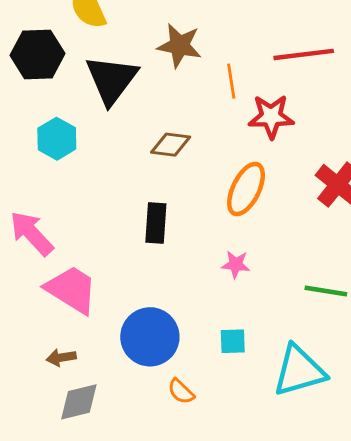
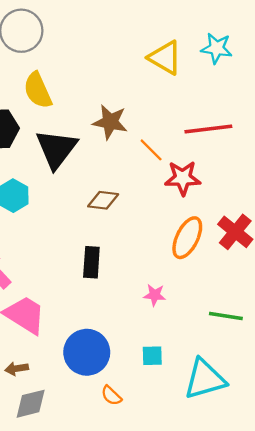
orange line: (231, 81) -> (151, 150), turned -36
orange ellipse: (246, 189) -> (187, 238), moved

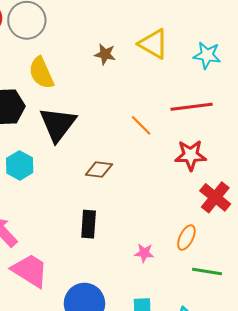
cyan star: (217, 48) -> (207, 55), moved
brown star: (110, 122) -> (105, 54), moved, size x0.7
red star: (183, 178) -> (191, 155), moved
orange ellipse: (187, 238) -> (186, 238), moved, size x0.7

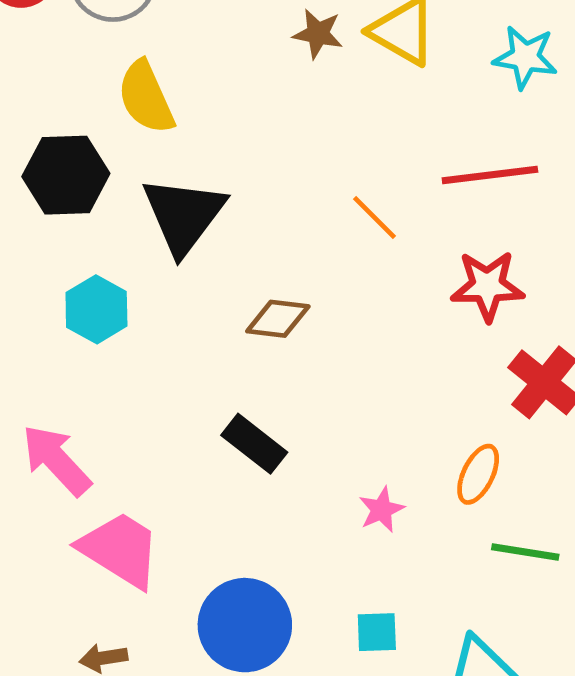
brown star: (105, 54) -> (318, 34), moved
black rectangle: (89, 224) -> (254, 444), turned -56
pink star: (144, 253) -> (382, 510), turned -30

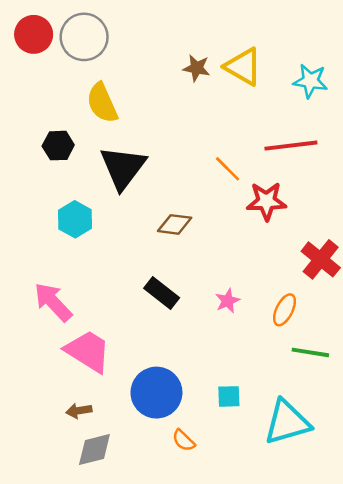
black hexagon: (66, 175) -> (58, 146), size x0.7
red star: (488, 286) -> (266, 201), moved
pink star: (382, 510) -> (228, 301), moved

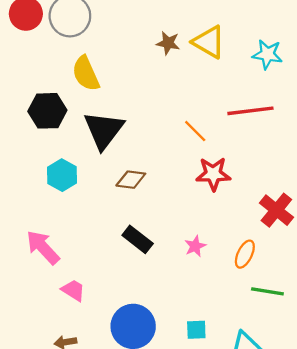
black hexagon: (58, 146) -> (47, 111), size x1.4
red star: (266, 201) -> (213, 174), moved
brown diamond: (175, 224) -> (131, 180), moved
pink trapezoid: (88, 351) -> (73, 290), size x0.6

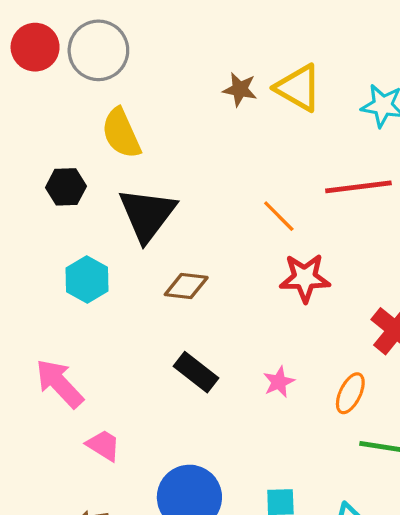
black hexagon: (47, 111) -> (66, 187), size x0.7

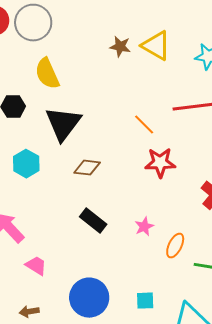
orange ellipse: (350, 393) -> (175, 246), moved

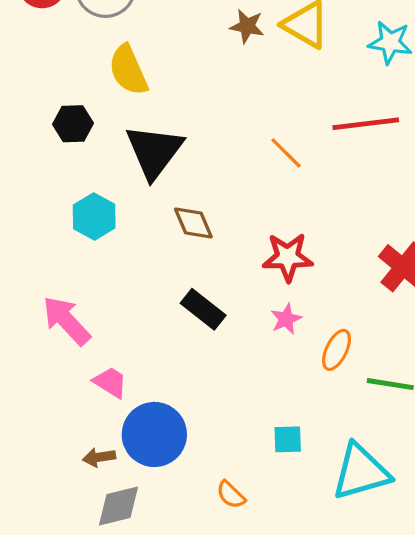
red star: (160, 163) -> (288, 257), moved
brown diamond: (87, 168) -> (193, 223), turned 60
blue circle: (89, 298) -> (154, 434), moved

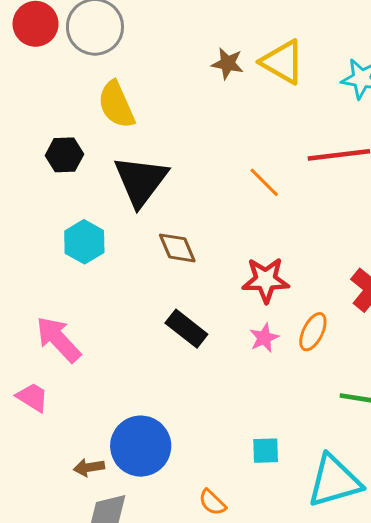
orange ellipse: (337, 350) -> (313, 332), moved
pink trapezoid: (110, 382) -> (32, 397), moved

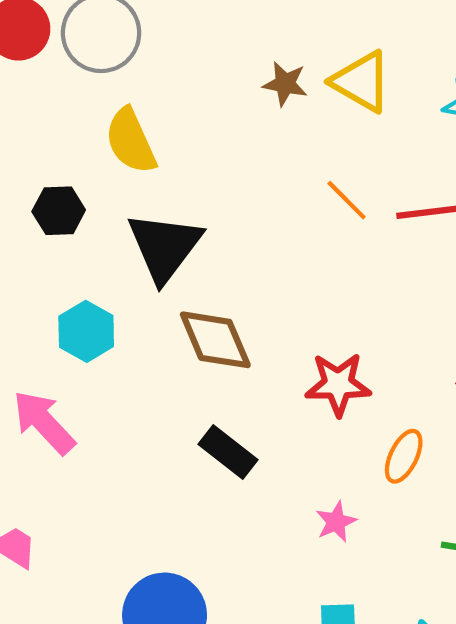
orange line: (264, 182) -> (347, 200), moved
brown diamond: (177, 248) -> (215, 340), size x1.4
pink star: (264, 338) -> (336, 522), moved
pink arrow: (58, 339) -> (44, 422), moved

